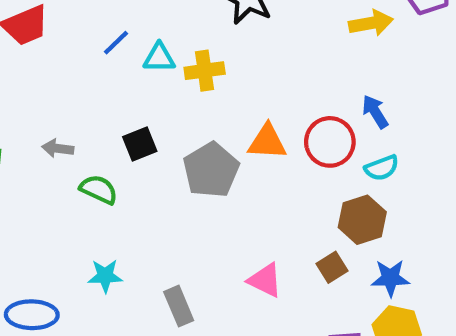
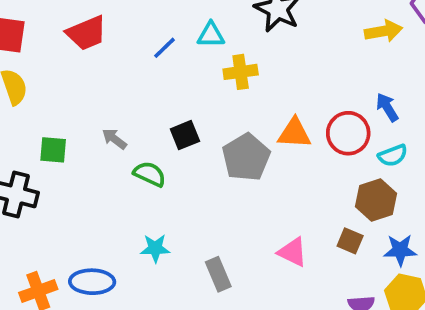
cyan triangle: (159, 58) -> (211, 35), moved
gray arrow: (58, 148) -> (114, 139), turned 30
brown square: (332, 267) -> (350, 241), turned -35

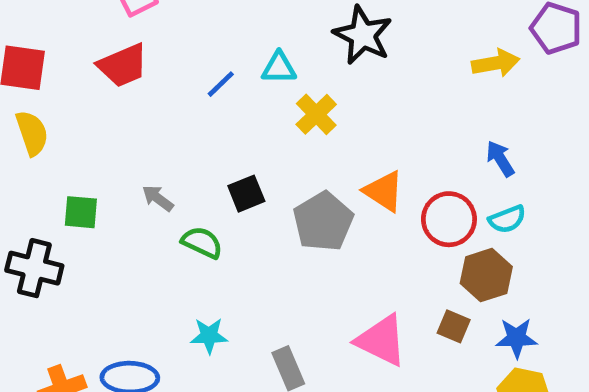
yellow cross: (241, 72) -> (316, 114), turned -36
orange triangle: (294, 133) -> (384, 191), turned 30
red circle: (348, 133) -> (449, 219), moved
pink triangle: (293, 252) -> (381, 340), size x1.4

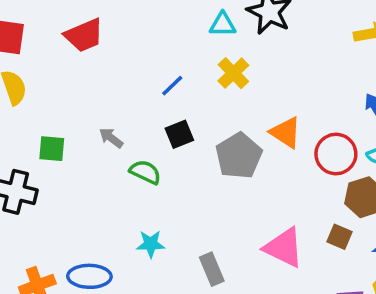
cyan triangle: (279, 68) -> (223, 24), moved
blue line: (221, 84) -> (172, 86), moved

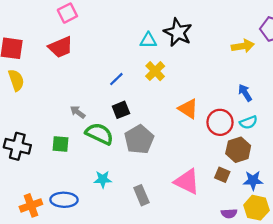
green square: (52, 149) -> (61, 144), moved
gray pentagon: (239, 156) -> (139, 139), moved
green semicircle: (145, 172) -> (99, 134), size x1.4

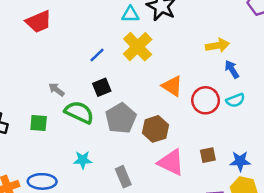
yellow arrow: (243, 46) -> (217, 45), moved
yellow cross: (155, 71) -> (138, 47), size x1.4
brown hexagon: (238, 150) -> (155, 129), moved
brown square: (222, 175) -> (208, 155), turned -35

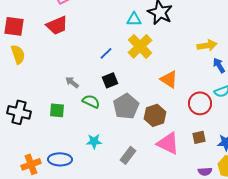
red circle: (206, 100) -> (200, 103), moved
green semicircle: (79, 112) -> (91, 101), size x0.7
gray rectangle: (123, 177) -> (128, 155), turned 60

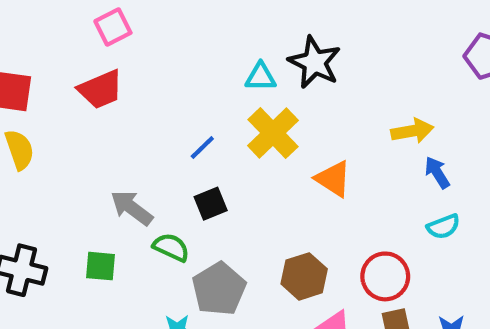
orange triangle: (169, 79) -> (333, 179), moved
gray arrow: (72, 82) -> (132, 208), size x1.5
red circle: (200, 103) -> (385, 276), moved
gray pentagon: (126, 106) -> (219, 289), moved

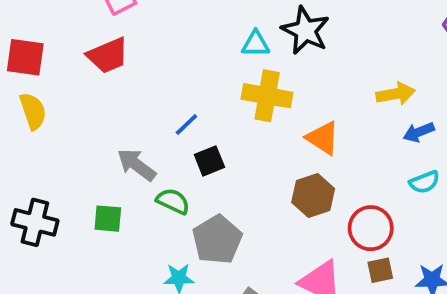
yellow cross: (273, 133) -> (267, 96), turned -36
blue line: (202, 148) -> (186, 125), moved
blue arrow: (437, 173) -> (419, 132), turned -80
brown hexagon: (304, 276) -> (313, 196), moved

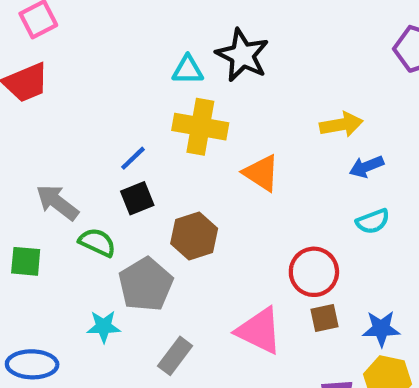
blue line: (186, 125) -> (133, 158), moved
brown hexagon: (313, 196) -> (194, 236), moved

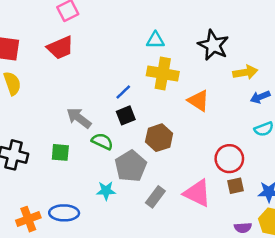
black star: (242, 55) -> (213, 45), moved
gray rectangle: (175, 356) -> (155, 197), moved

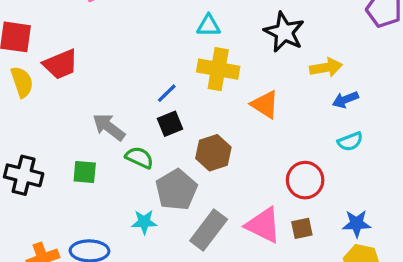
red trapezoid: (60, 48) -> (61, 64), moved
brown square: (235, 186) -> (302, 228), moved
gray rectangle: (155, 197) -> (209, 230), size x1.4

